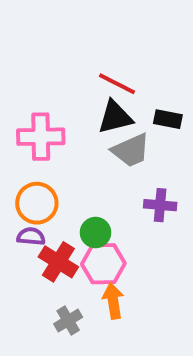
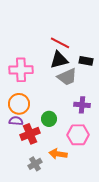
red cross: (58, 262) -> (30, 134), turned 36
pink hexagon: (103, 264) -> (78, 135), moved
orange arrow: (113, 301) -> (58, 154), turned -72

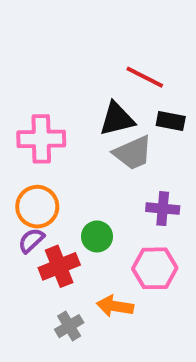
red line: (60, 43) -> (145, 77), moved
purple semicircle: (16, 121) -> (31, 240), turned -48

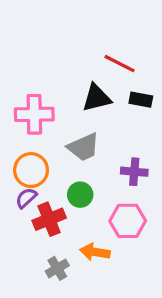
gray trapezoid: (133, 153) -> (83, 147), moved

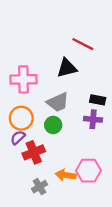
black rectangle: (141, 100) -> (98, 100), moved
green circle: (80, 195) -> (53, 125), moved
pink hexagon: (128, 221) -> (88, 171), moved

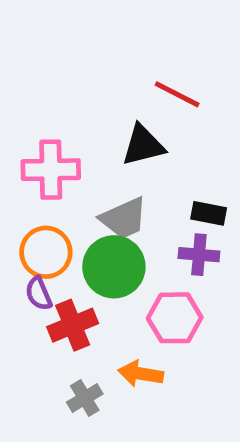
green circle: (53, 125) -> (114, 267), size x1.6
purple semicircle: (18, 138) -> (39, 294), turned -70
pink hexagon: (88, 171) -> (175, 318), moved

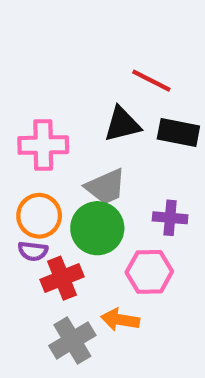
black rectangle: (209, 213) -> (178, 133), moved, size x1.4
purple semicircle: (39, 294) -> (33, 251), turned -60
gray cross: (85, 398) -> (72, 340), size x1.5

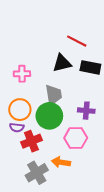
pink cross: (43, 145) -> (22, 74), size x0.7
gray trapezoid: (106, 187) -> (54, 95), turned -75

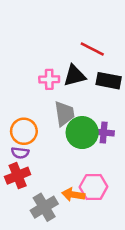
pink cross: (22, 74) -> (49, 79), moved
green circle: (49, 116) -> (82, 133), moved
pink hexagon: (76, 138) -> (94, 187), moved
red cross: (31, 141) -> (18, 176), moved

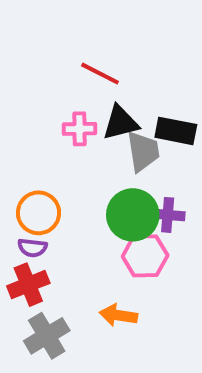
red line: (92, 49) -> (100, 74), moved
gray trapezoid: (64, 114) -> (143, 151), moved
pink hexagon: (94, 187) -> (145, 256), moved
gray cross: (44, 207) -> (47, 336), moved

